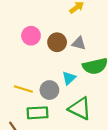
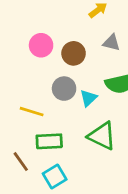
gray triangle: (79, 43) -> (111, 43), moved
gray circle: (49, 90) -> (64, 89), moved

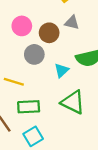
gray triangle: (111, 43) -> (72, 23), moved
gray circle: (64, 89) -> (34, 54), moved

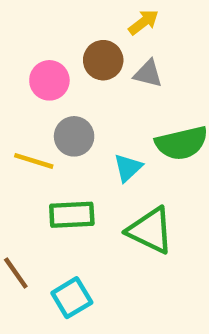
brown circle: (49, 33) -> (103, 60), moved
yellow line: (14, 82) -> (34, 161), moved
green rectangle: (29, 107) -> (72, 215), moved

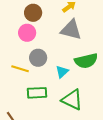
brown circle: (103, 60) -> (33, 13), moved
gray triangle: (148, 74) -> (71, 30), size x1.6

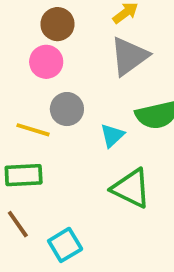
gray triangle: (71, 30) -> (129, 56), turned -50
green rectangle: (37, 93) -> (24, 175), moved

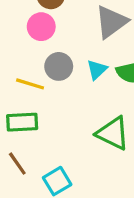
cyan triangle: (112, 135) -> (97, 70), moved

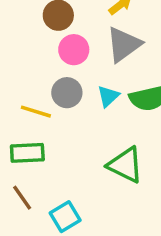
pink circle: (41, 27) -> (74, 50), moved

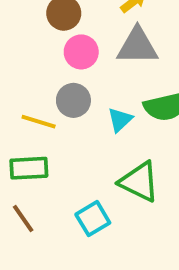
gray triangle: (124, 45) -> (137, 46), turned 36
cyan triangle: (108, 96) -> (120, 120), moved
cyan square: (65, 217) -> (93, 219), moved

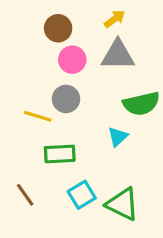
cyan triangle: (120, 120) -> (118, 137), moved
green rectangle: (29, 168) -> (60, 154), moved
green triangle: (139, 182) -> (123, 204), moved

